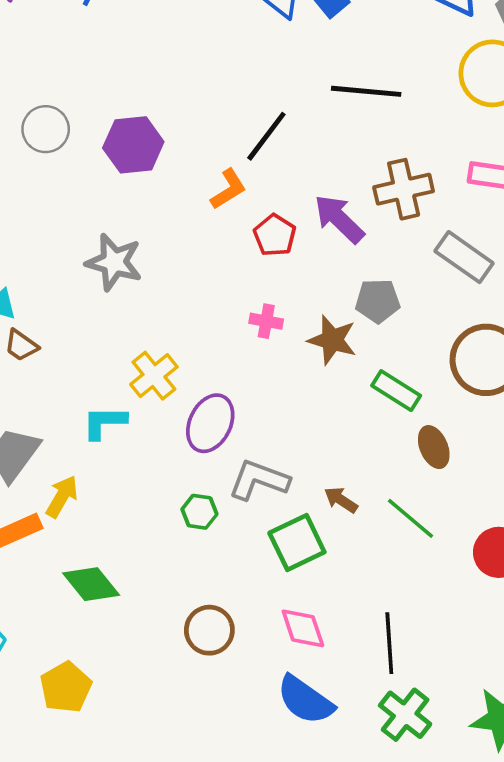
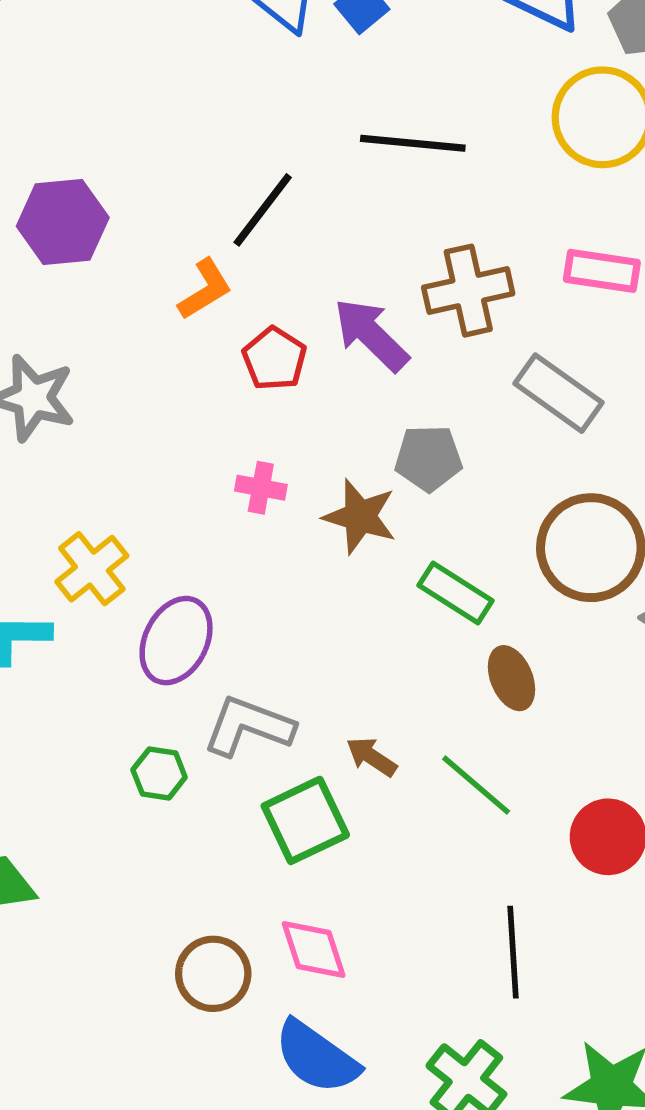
brown circle: (209, 630) -> (213, 974), moved
black line: (389, 643) -> (513, 952), moved

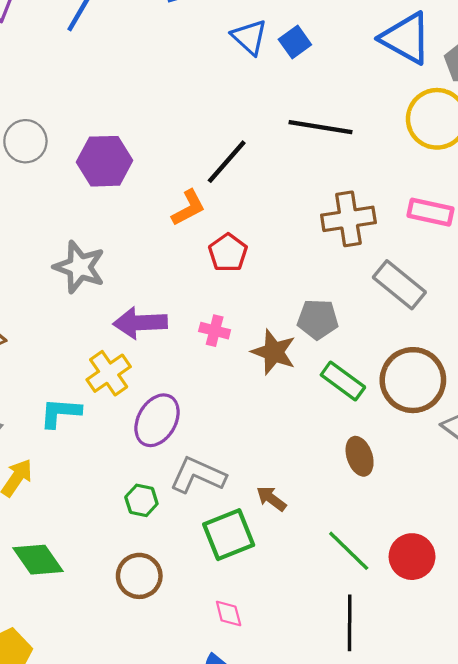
purple arrow: (371, 335) -> (140, 323), moved, turned -51
green rectangle: (455, 593) -> (343, 381), moved
green line: (476, 785) -> (349, 551), moved
pink diamond: (314, 950) -> (229, 614), size x0.7
brown circle: (213, 974) -> (139, 576), moved

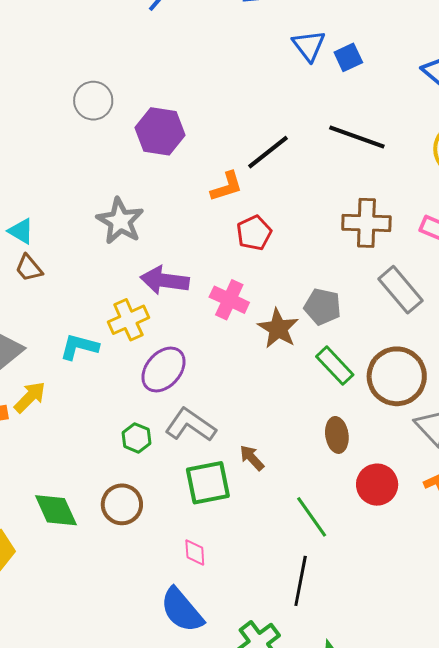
pink cross: (215, 331) -> (229, 300), size x1.4
red circle: (412, 557) -> (377, 485), moved
green diamond: (38, 560) -> (56, 510), moved

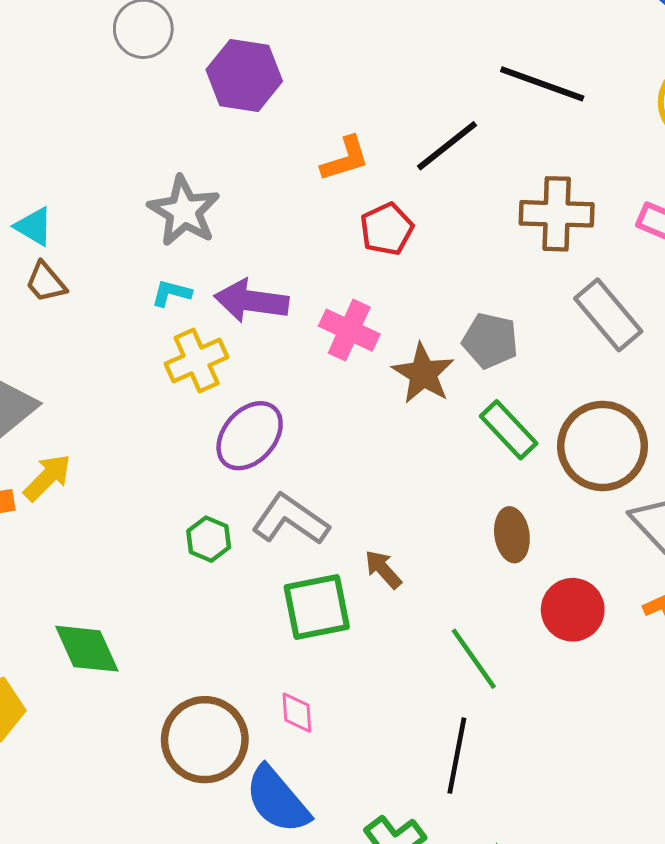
black line: (268, 152) -> (447, 146), moved
cyan L-shape: (79, 347) -> (171, 293), moved, size x0.7
brown circle: (122, 504) -> (205, 740), moved, size x1.4

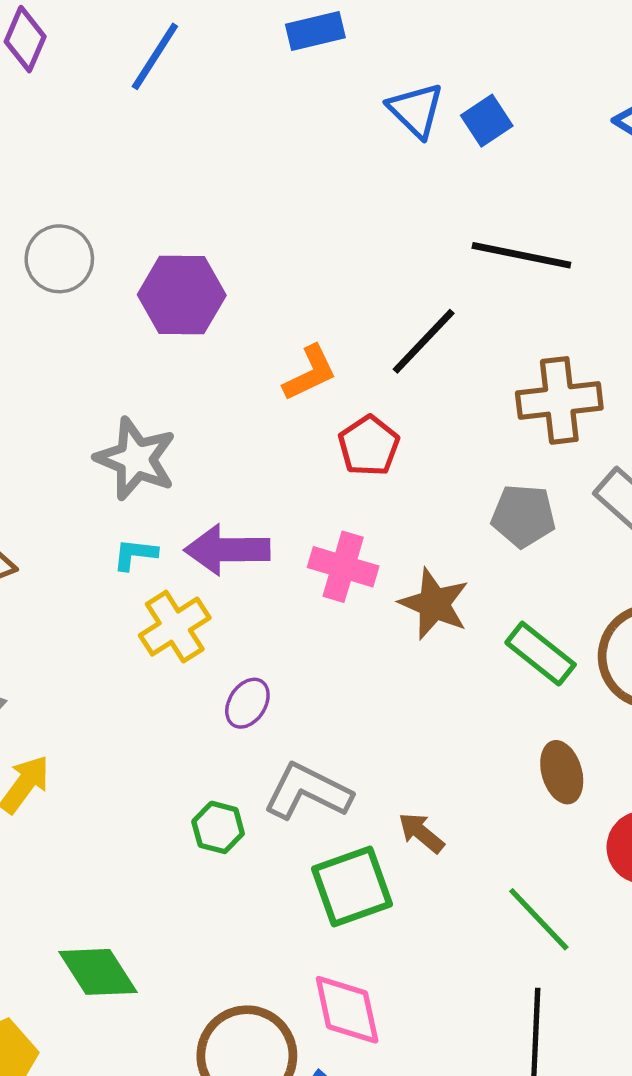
gray pentagon: (490, 341) -> (523, 516), moved
purple ellipse: (250, 436) -> (247, 703), size x0.6
pink diamond: (297, 713) -> (347, 1010), size x1.6

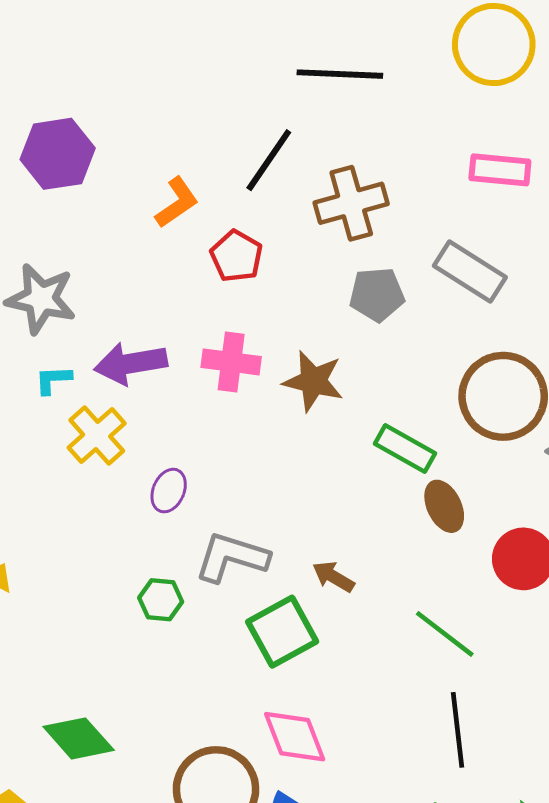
brown cross: (559, 400) -> (351, 203), moved
green rectangle: (541, 654) -> (405, 448), moved

